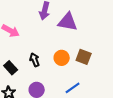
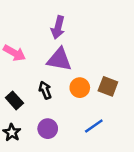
purple triangle: (68, 22) -> (59, 59), moved

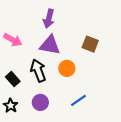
brown square: (108, 86) -> (90, 44), moved
black arrow: (45, 90) -> (38, 71), size x1.5

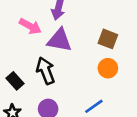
pink arrow: (13, 40) -> (30, 26), moved
orange circle: (67, 68) -> (108, 68), moved

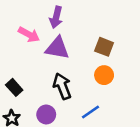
black arrow: (46, 71) -> (62, 86), moved

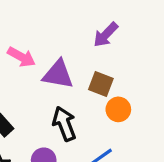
purple arrow: (56, 17) -> (106, 35), moved, turned 30
brown square: (104, 47) -> (101, 84), moved

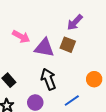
brown square: (101, 84) -> (68, 45), moved
orange circle: (118, 109) -> (94, 79), moved

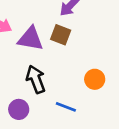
blue line: (72, 100) -> (66, 107), turned 56

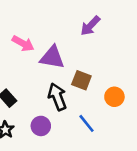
brown square: (61, 35) -> (81, 80), moved
blue line: (66, 107) -> (87, 123), turned 30

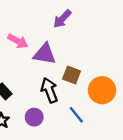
purple arrow: (90, 26) -> (62, 19), moved
orange circle: (114, 97) -> (102, 90), size x1.5

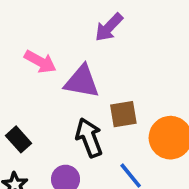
brown square: (72, 75) -> (123, 114), turned -30

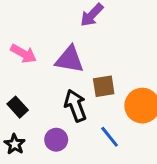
pink arrow: (40, 62) -> (24, 54), moved

